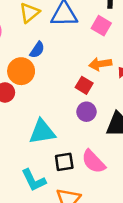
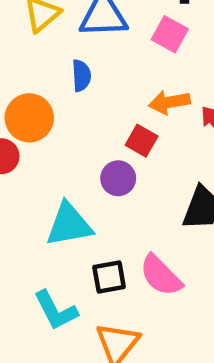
blue semicircle: (37, 50) -> (81, 76), moved, turned -36
purple circle: (86, 112) -> (118, 178), moved

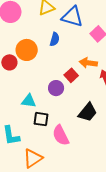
cyan triangle: (69, 225) -> (29, 101), size x0.7
black square: (109, 277) -> (41, 119), moved

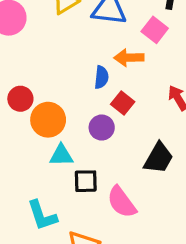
blue semicircle: (55, 39) -> (101, 77), moved
orange circle: (27, 50) -> (48, 120), moved
orange arrow: (88, 63) -> (129, 58), moved

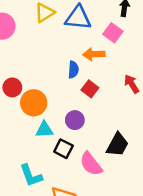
purple circle: (102, 128) -> (75, 120), moved
black trapezoid: (159, 158) -> (117, 145), moved
black square: (86, 181) -> (63, 149), turned 30

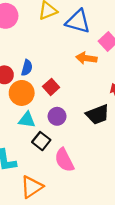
blue semicircle: (73, 70) -> (27, 68), moved
red square: (90, 89) -> (51, 87), moved
black trapezoid: (117, 145) -> (98, 114), moved, turned 30

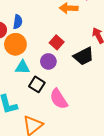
red square: (51, 87) -> (57, 42), moved

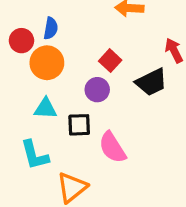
cyan triangle: (22, 67) -> (46, 108), moved
black square: (37, 84) -> (79, 125), turned -35

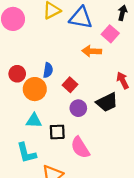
blue semicircle: (51, 28) -> (48, 70), moved
red square: (110, 61) -> (70, 85), moved
purple circle: (97, 90) -> (78, 108), moved

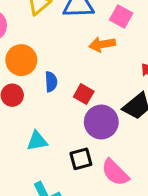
orange circle: (35, 89) -> (21, 60), moved
purple circle: (78, 108) -> (101, 122), size x1.5
cyan triangle: (34, 121) -> (37, 141), moved

